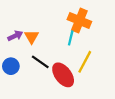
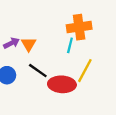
orange cross: (79, 20) -> (79, 27), turned -30
red ellipse: (63, 75) -> (62, 84), turned -50

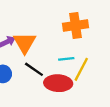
orange triangle: (29, 44) -> (25, 43), size x1.5
cyan line: (70, 45) -> (66, 59), moved, turned 70

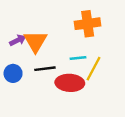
black line: (34, 69) -> (45, 69), turned -42

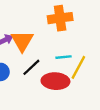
orange cross: (88, 24) -> (60, 18), moved
black line: (45, 69) -> (31, 67), turned -36

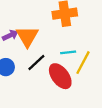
red ellipse: (55, 81) -> (60, 76), turned 50

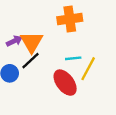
black line: (36, 63) -> (30, 61), moved

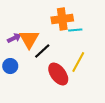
cyan line: (73, 58) -> (75, 30), moved
black line: (30, 61) -> (42, 51), moved

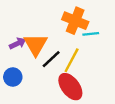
orange cross: (62, 19) -> (75, 21), turned 30
yellow line: (78, 62) -> (72, 60), moved

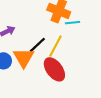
orange triangle: (36, 45) -> (24, 58), moved

